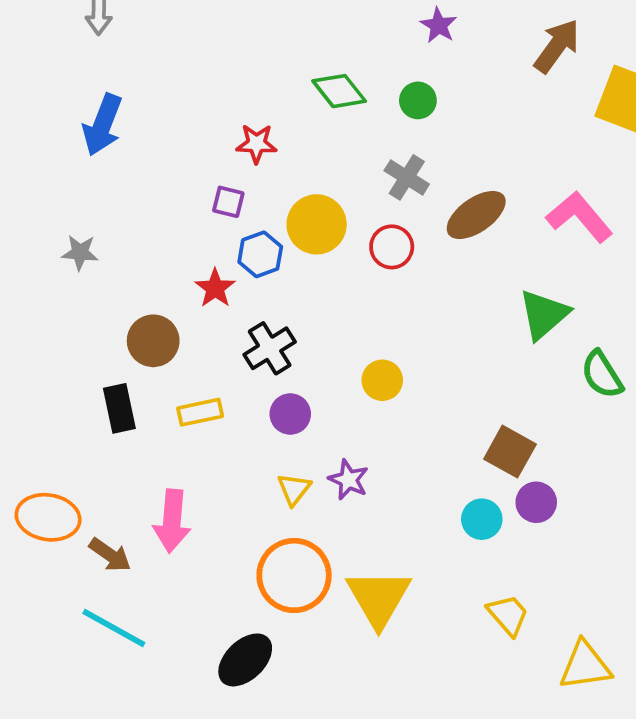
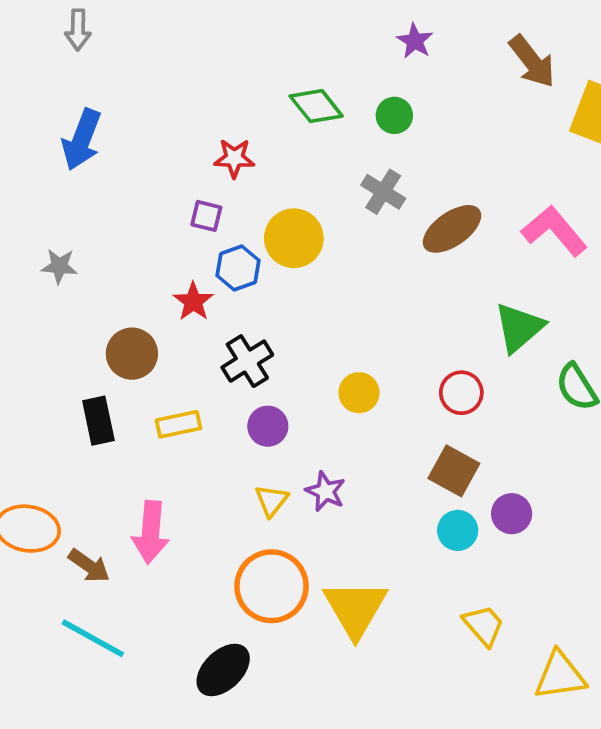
brown arrow: (557, 46) -> (532, 61), turned 106
red circle: (392, 247) -> (461, 393), moved
brown square: (510, 452) -> (454, 471), moved

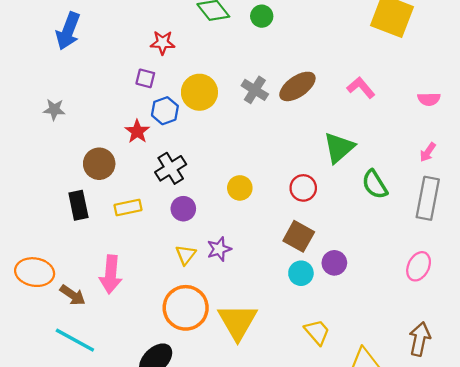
gray cross: (383, 192) -> (255, 90), moved
pink L-shape: (554, 231) -> (361, 88), size x0.7
purple star: (325, 491) -> (219, 249), turned 30

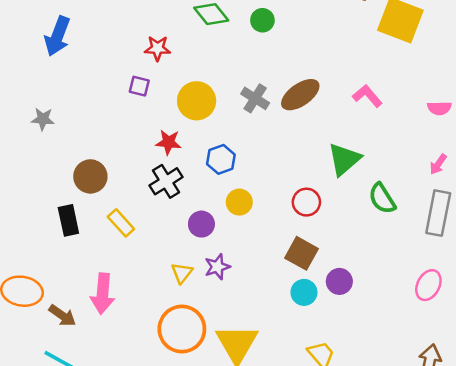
blue hexagon: (165, 111) -> (221, 159), moved
red star: (137, 131) -> (168, 142), moved, turned -30
yellow rectangle: (128, 208) -> (121, 223), turned 60
purple circle: (183, 209) -> (201, 224), moved

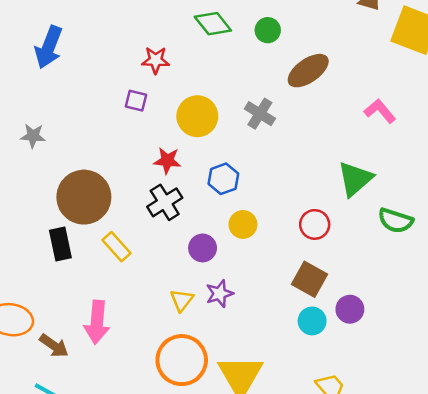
brown ellipse: (300, 95) -> (308, 71), moved
brown circle: (90, 176) -> (84, 197), size x1.5
green semicircle: (382, 198) -> (396, 221), turned -40

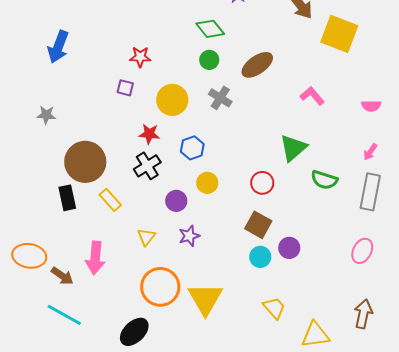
green diamond: (213, 24) -> (210, 29), moved
green circle: (268, 30) -> (209, 60), moved
yellow triangle: (182, 300) -> (146, 237), moved

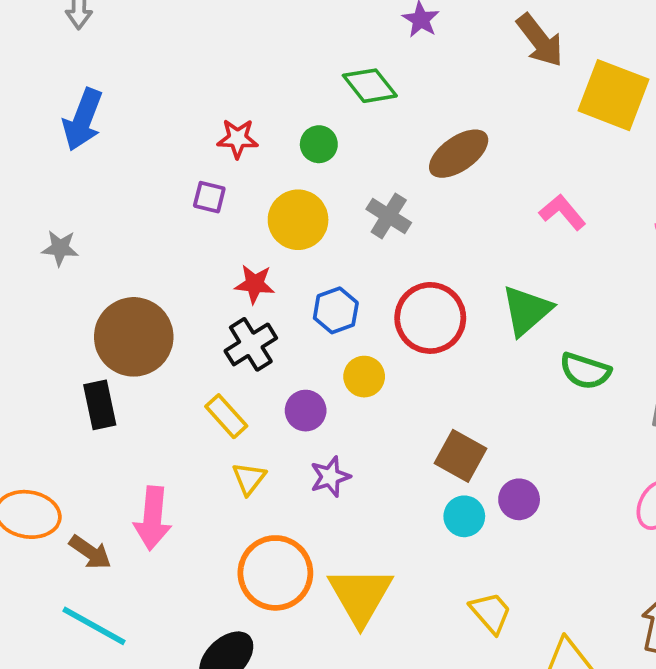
green circle: (209, 60) -> (319, 144), moved
red circle: (262, 183) -> (430, 318), moved, size x1.6
yellow rectangle: (110, 200) -> (226, 416), moved

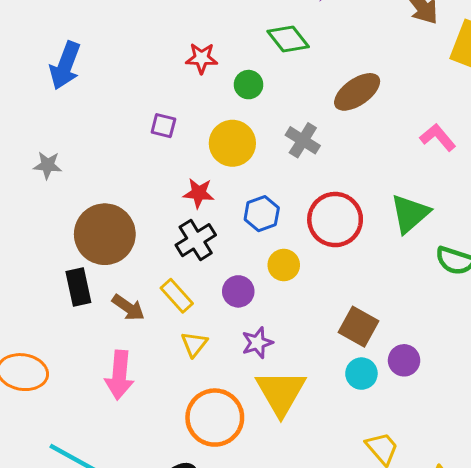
red star: (238, 139) -> (202, 58), moved
brown arrow: (90, 552) -> (128, 308), moved
yellow triangle: (360, 596) -> (281, 393), moved

